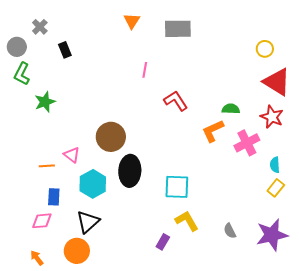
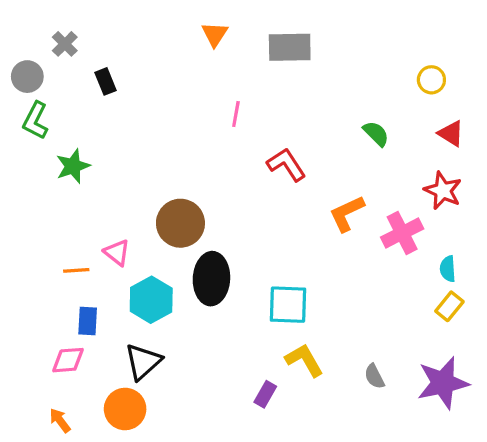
red triangle: (277, 82) -> (451, 134), size x0.6
green semicircle: (231, 109) -> (376, 134), moved, turned 42

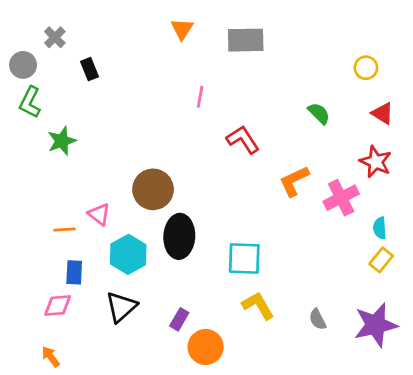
purple rectangle: (265, 394) -> (179, 319), moved
orange circle: (125, 409) -> (206, 347), moved

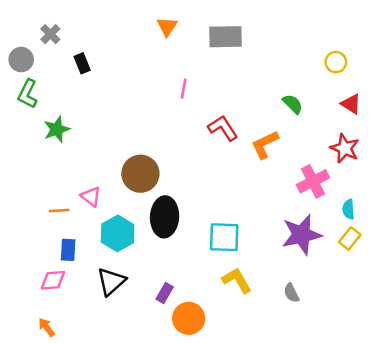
orange L-shape: (294, 181) -> (265, 145), moved
purple star: (376, 325) -> (302, 235), moved

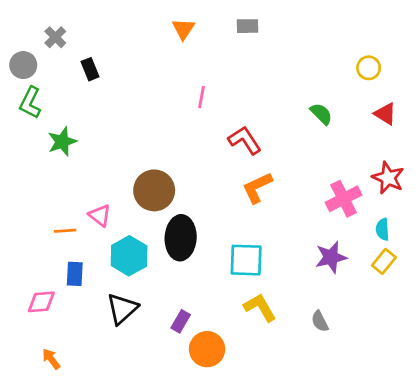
gray rectangle: (225, 37) -> (247, 26), moved, size x0.6
orange L-shape: (265, 145) -> (257, 188), moved
red star: (345, 148) -> (388, 178), moved
purple star: (302, 235) -> (331, 257), size x0.7
pink diamond: (53, 280) -> (41, 302), moved

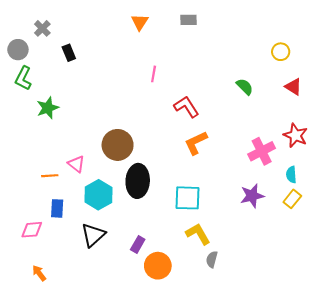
gray semicircle: (320, 321) -> (212, 259), moved, turned 42

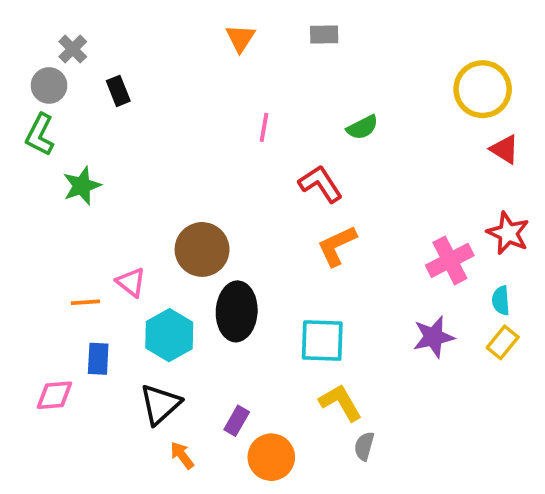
gray circle: (18, 50) -> (49, 85), moved
yellow circle: (281, 52) -> (483, 89), size x1.8
green semicircle: (245, 87) -> (362, 127), moved, turned 108
orange arrow: (39, 273) -> (182, 455), moved

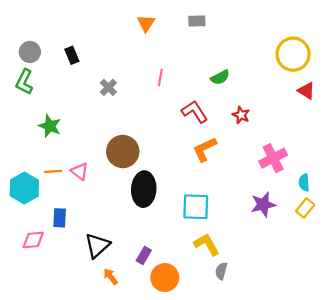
gray cross: (73, 49) -> (108, 87), moved
green star: (82, 186) -> (50, 126), moved, turned -30
red star: (508, 233) -> (241, 115), moved, size x0.7
orange line: (85, 302) -> (53, 171), moved
cyan hexagon: (169, 335) -> (24, 188), moved

